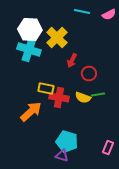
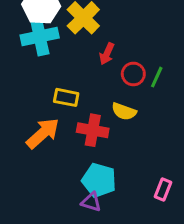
cyan cross: (29, 50) -> (40, 37), turned -30
green line: (98, 94) -> (157, 77), moved, turned -56
red cross: (59, 98) -> (93, 130), moved

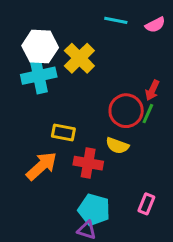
red arrow: (107, 54) -> (152, 90), moved
red circle: (133, 74) -> (126, 111), size x1.5
pink rectangle: (163, 190) -> (146, 204), moved

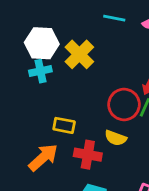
cyan cross: (39, 76) -> (40, 71), size x0.7

